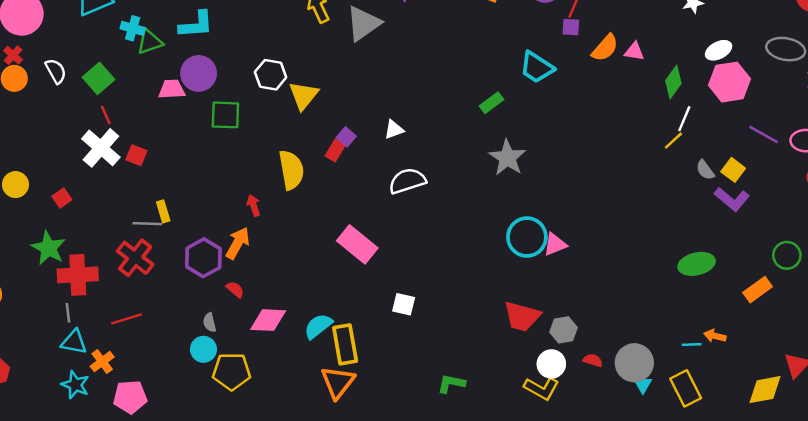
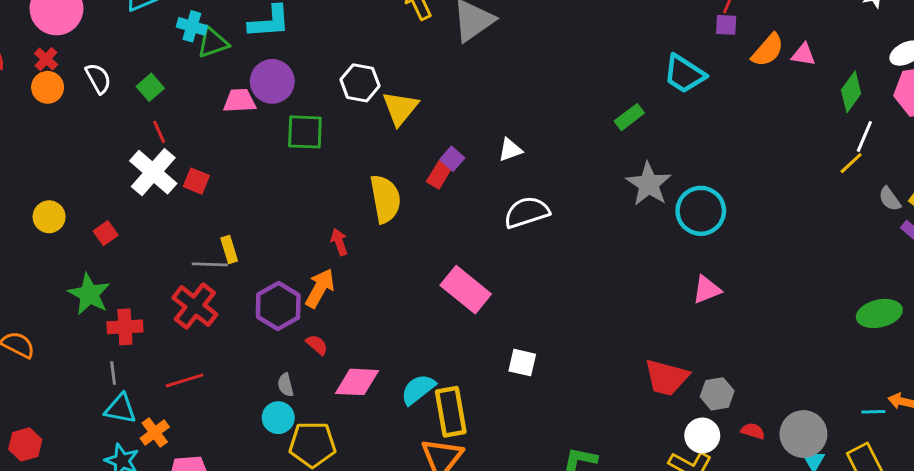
green square: (98, 78) -> (150, 87), size x0.7
cyan circle: (527, 237) -> (701, 211), moved
red cross: (78, 275) -> (125, 327), size x0.7

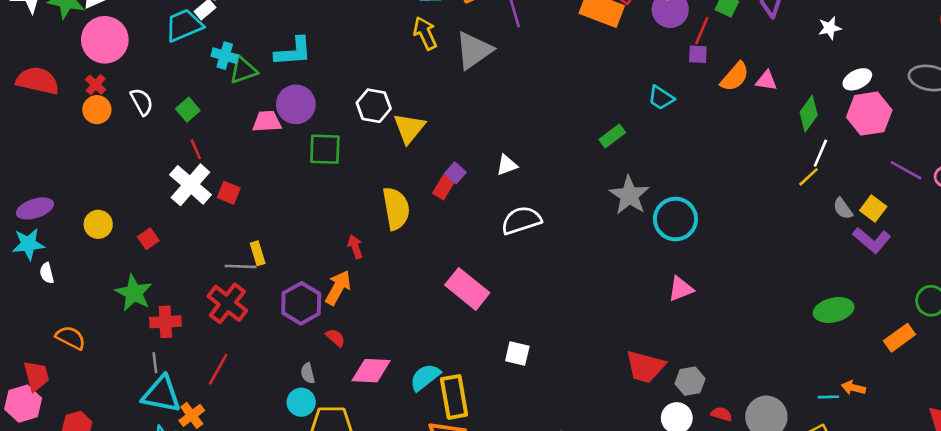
cyan trapezoid: (684, 74) -> (661, 98), size x0.7
red line: (184, 380) -> (218, 369), turned -44
cyan triangle: (120, 409) -> (161, 394), size x1.4

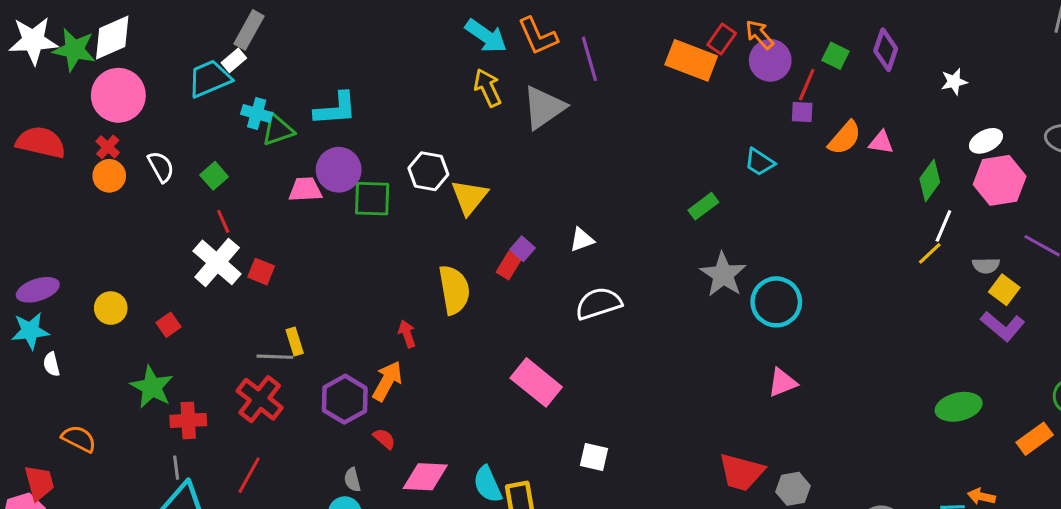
green square: (325, 149) -> (372, 199), moved
gray semicircle: (843, 208) -> (986, 265), moved, turned -55
cyan semicircle: (425, 377) -> (488, 484), turned -76

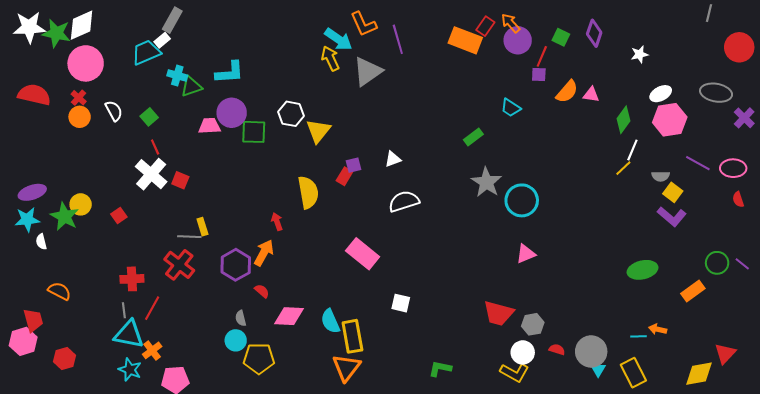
cyan arrow: (486, 36) -> (338, 39), moved
purple square: (523, 249) -> (353, 165), turned 35
green star: (152, 387) -> (64, 217), moved
red line: (249, 475) -> (152, 308), moved

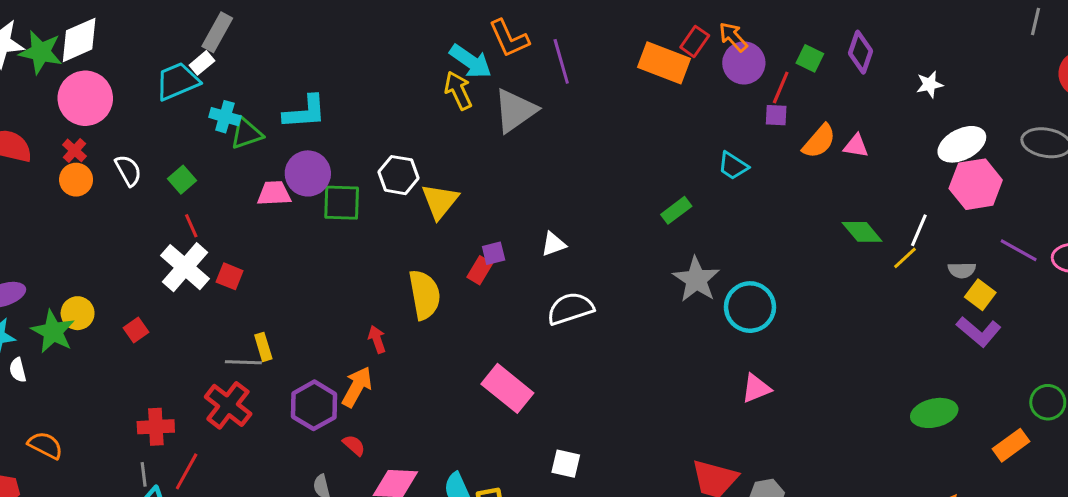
white ellipse: (661, 94) -> (962, 144), size x1.4
green diamond: (623, 120) -> (862, 232), moved, turned -76

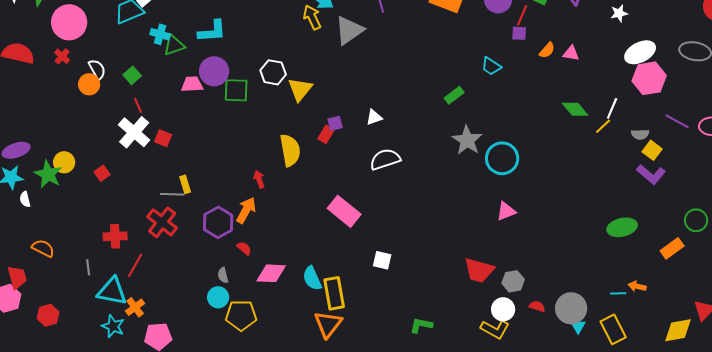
orange semicircle: (819, 141) -> (547, 50), size x0.7
orange circle: (76, 180) -> (89, 84), moved
gray line: (144, 474) -> (88, 267), moved

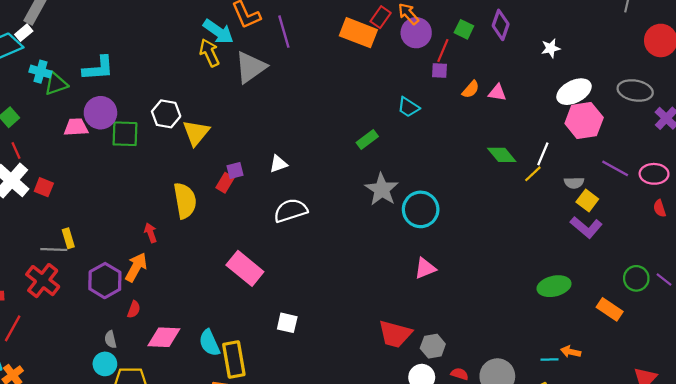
red semicircle: (244, 248) -> (134, 309), turned 70
orange rectangle: (672, 248) -> (610, 309), turned 70

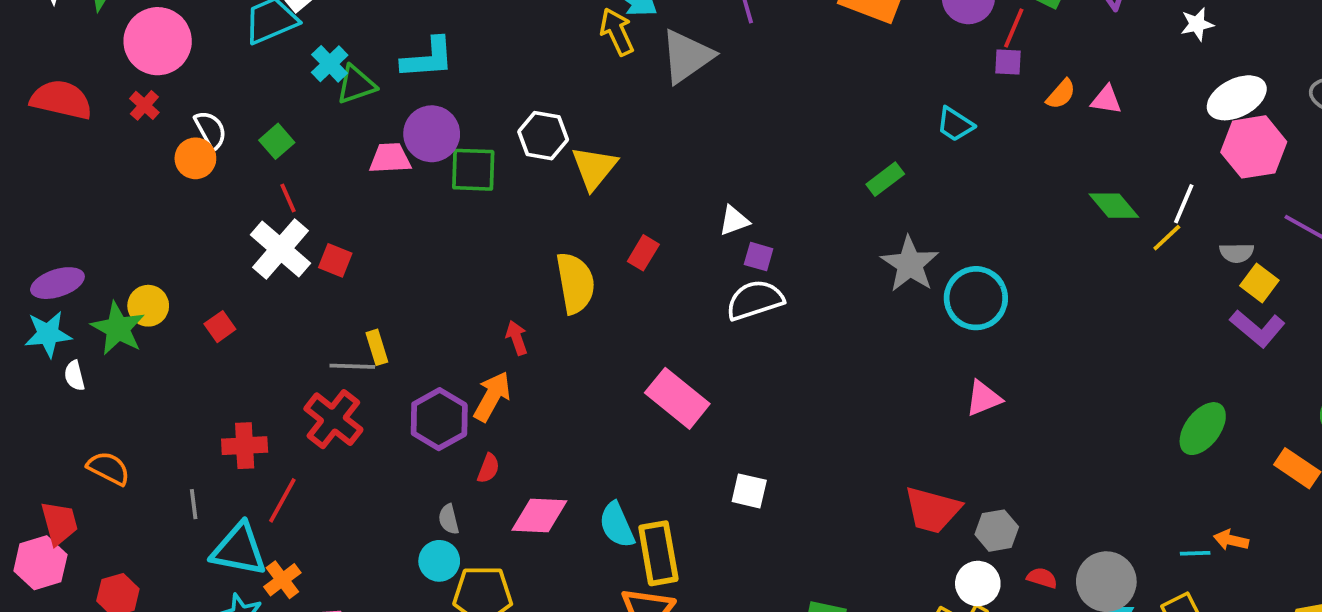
cyan cross: (40, 72) -> (330, 64), turned 30
purple square: (235, 171) -> (759, 257), moved, turned 30
green ellipse: (554, 286) -> (1203, 429), turned -40

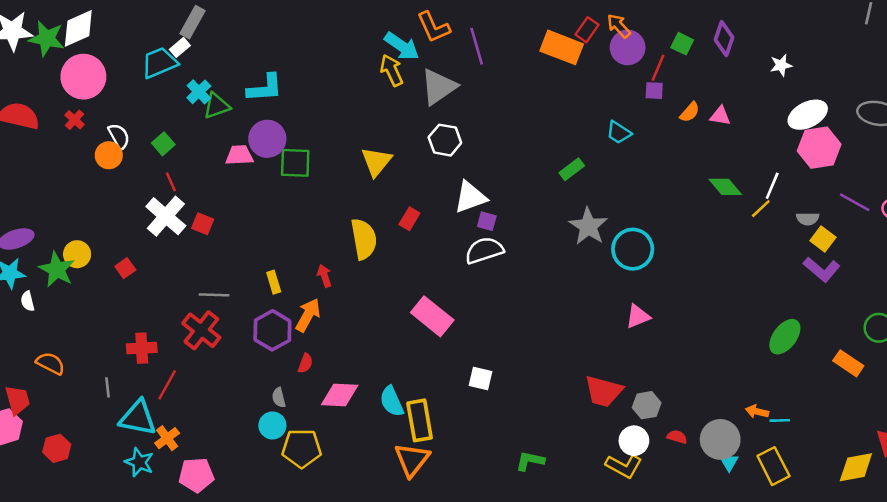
white hexagon: (543, 136) -> (445, 140), moved
white triangle: (734, 221) -> (470, 197), size x1.6
yellow rectangle: (377, 347) -> (274, 282), moved
orange arrow: (1231, 540) -> (757, 412), moved

